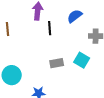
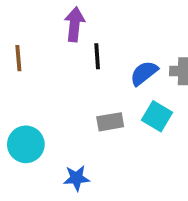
blue semicircle: (75, 16) -> (144, 73), moved

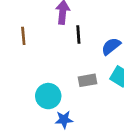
cyan circle: (26, 144) -> (48, 96), moved

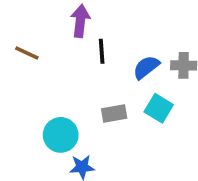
brown line: (23, 36) -> (27, 53), turned -60

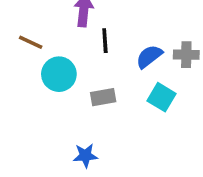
gray rectangle: (114, 114) -> (103, 97), moved
cyan circle: (61, 135) -> (59, 74), moved

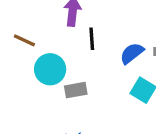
gray rectangle: (103, 97) -> (76, 90), moved

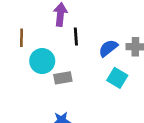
brown line: (24, 40) -> (21, 38), turned 66

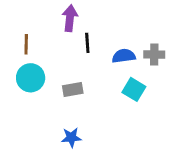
blue semicircle: (108, 48) -> (124, 56), turned 30
cyan circle: (42, 61) -> (31, 78), moved

